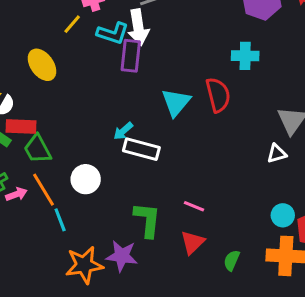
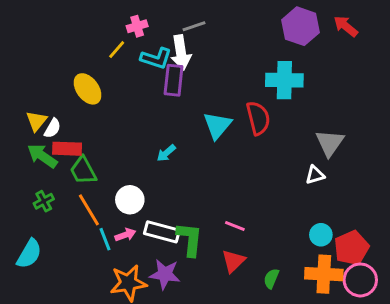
cyan cross: (245, 56) -> (284, 80), size x1.4
white rectangle: (141, 149) -> (162, 232), moved
pink arrow: (16, 194) -> (125, 235), moved

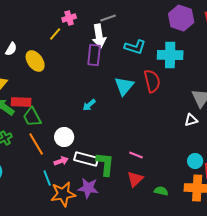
cyan L-shape: (156, 58) -> (135, 47), moved
white semicircle: (53, 128) -> (11, 49), moved
cyan line: (105, 239) -> (47, 178), moved
green semicircle: (271, 279) -> (161, 191), turned 80

